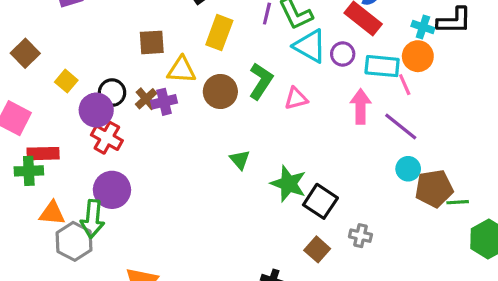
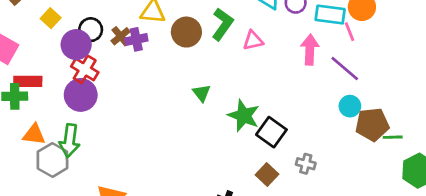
purple circle: (112, 190) -> (81, 95), moved

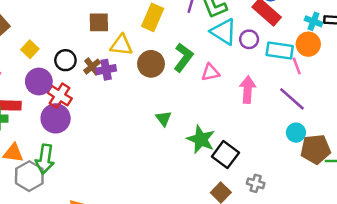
purple circle: (76, 45) -> (39, 81), moved
pink arrow: (310, 50) -> (248, 90), moved

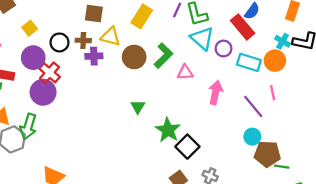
pink line: (297, 66) -> (273, 93), moved
brown cross: (92, 67) -> (83, 40), moved, turned 32

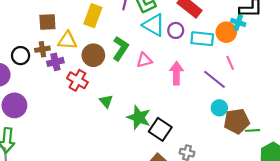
cyan cross: (283, 41) -> (238, 22), moved
red cross: (50, 73) -> (77, 80), moved

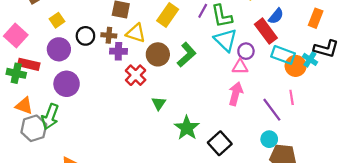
cyan rectangle: (202, 39) -> (283, 55), moved
pink triangle: (144, 60) -> (240, 67), moved
black square: (160, 129) -> (220, 143), moved

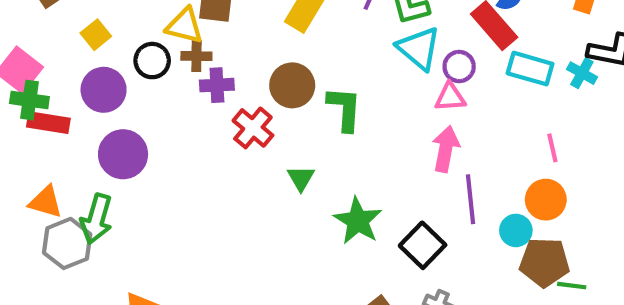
yellow triangle: (136, 33) -> (184, 26), moved
green L-shape: (187, 55) -> (345, 109), moved, turned -40
orange circle: (296, 66) -> (546, 200), moved
green cross: (16, 73) -> (29, 100), moved
purple line: (272, 110) -> (470, 199), moved, turned 35

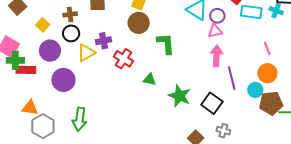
yellow triangle: (184, 26) -> (86, 53), moved, turned -36
brown cross: (196, 56) -> (70, 14), moved
brown circle: (292, 85) -> (139, 23), moved
green triangle: (301, 178) -> (150, 79), turned -40
green arrow: (96, 219) -> (80, 119), moved

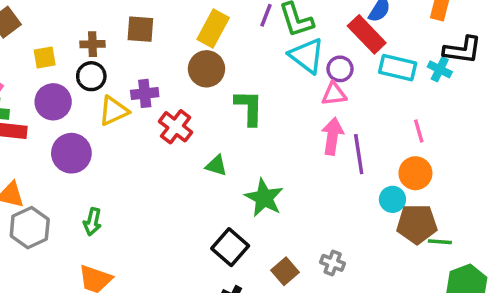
yellow square: (43, 25) -> (45, 58), turned 32
purple line: (232, 78) -> (359, 154), moved
black square: (212, 103) -> (230, 247), moved
green arrow: (80, 119) -> (92, 222), size x0.7

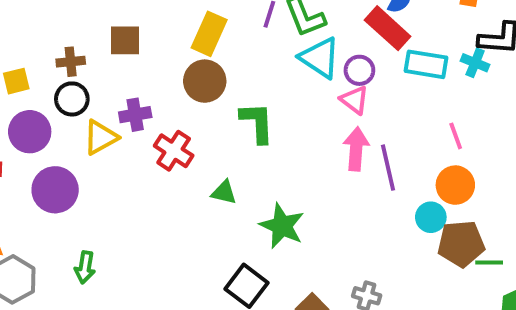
pink triangle: (334, 94) -> (355, 100), turned 48

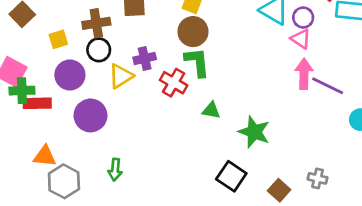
brown cross: (71, 62) -> (96, 23), size x1.4
green L-shape: (257, 123) -> (197, 62), moved
purple line: (388, 168) -> (328, 86), turned -48

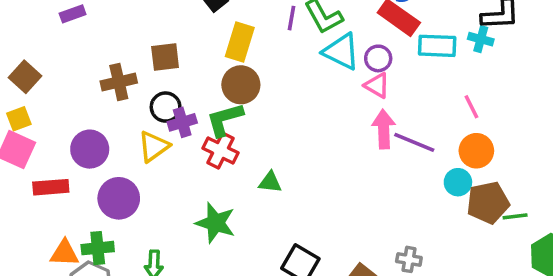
yellow square: (58, 39) -> (19, 119), moved
black circle: (99, 50) -> (166, 107), moved
green L-shape: (197, 62) -> (225, 119), moved, turned -96
green cross: (22, 91) -> (98, 248), moved
green star: (254, 132) -> (215, 223), moved

